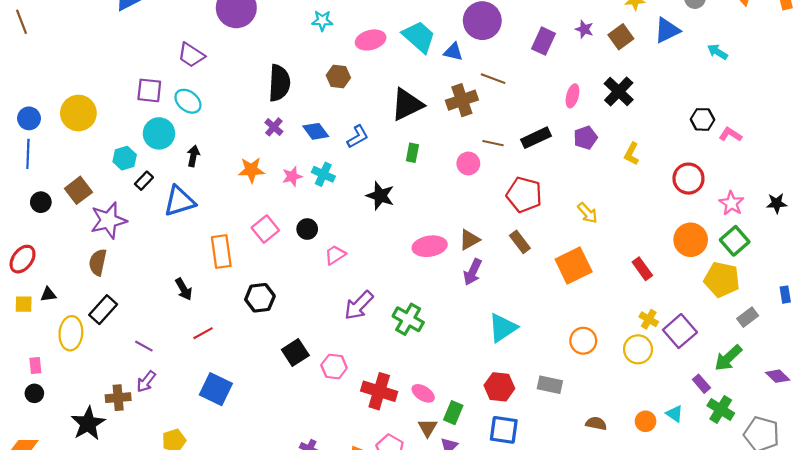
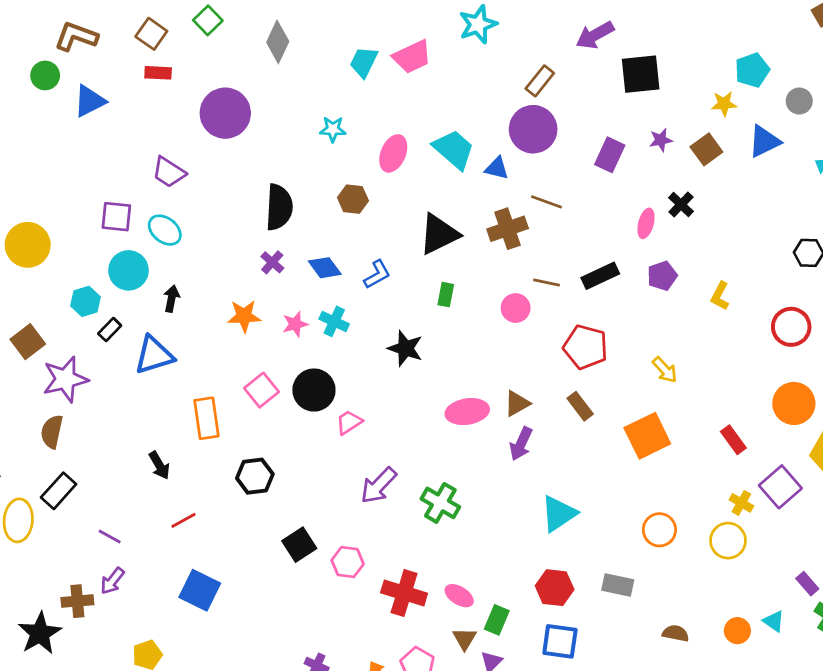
purple star: (584, 29) -> (661, 140), turned -30
pink ellipse: (371, 40) -> (393, 153), turned -52
black cross: (619, 92) -> (681, 205), moved, size x0.7
black circle: (307, 229) -> (314, 390), size x1.6
purple square: (680, 331) -> (780, 487), moved

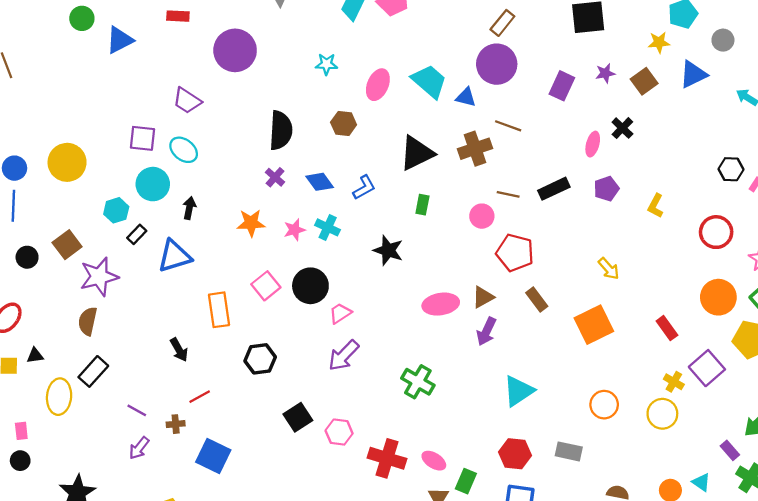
red pentagon: (586, 347) -> (515, 253), moved
purple arrow: (378, 485) -> (344, 355), moved
brown cross: (77, 601) -> (176, 424), moved, size x0.7

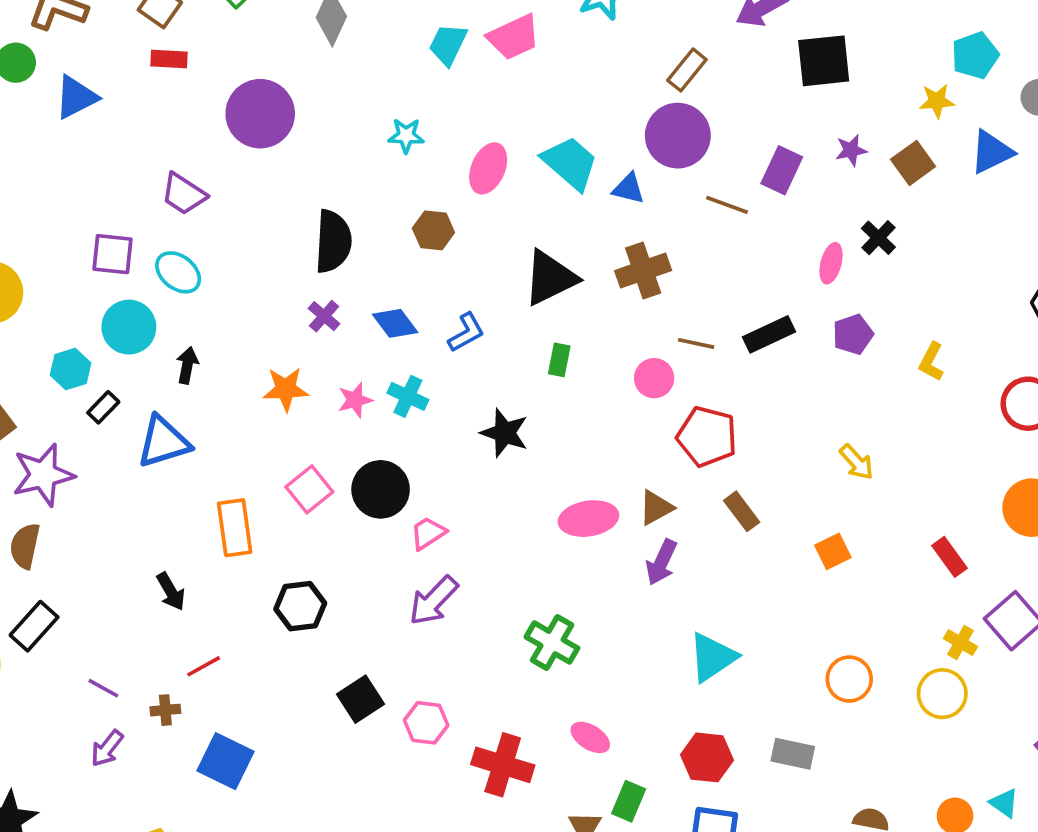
brown line: (508, 126) -> (727, 205), moved
orange square: (594, 325) -> (833, 551), size x0.6
pink ellipse: (434, 461) -> (590, 737), moved

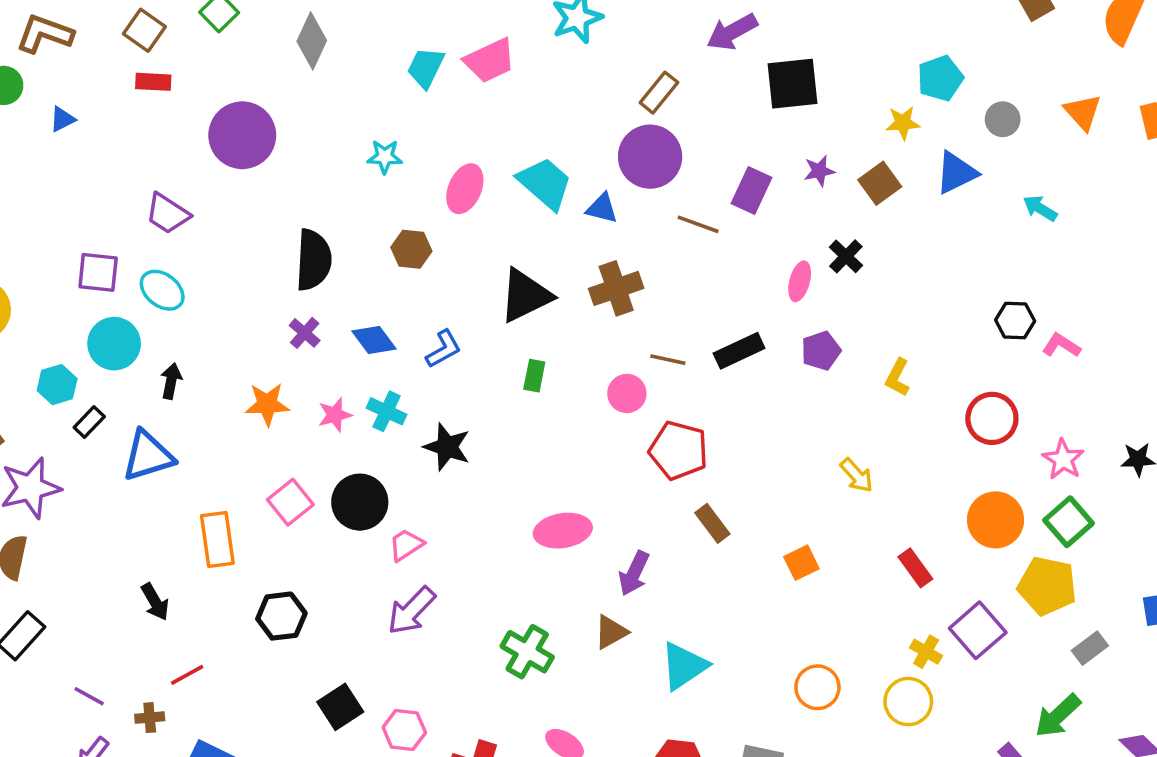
blue triangle: (76, 97) -> (62, 119), size x0.6
black star: (505, 433) -> (447, 447), moved
yellow arrow: (857, 462) -> (857, 475), moved
brown triangle: (656, 508) -> (611, 632), moved

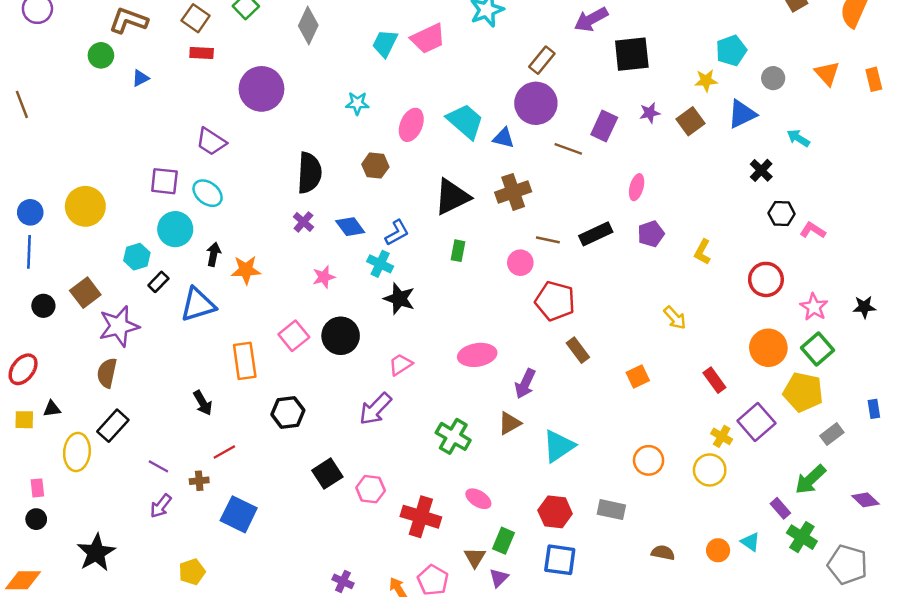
black cross: (846, 256) -> (761, 170), moved
orange star: (267, 404) -> (246, 270), moved
cyan cross: (387, 411) -> (380, 264), moved
pink trapezoid: (406, 545) -> (400, 365), moved

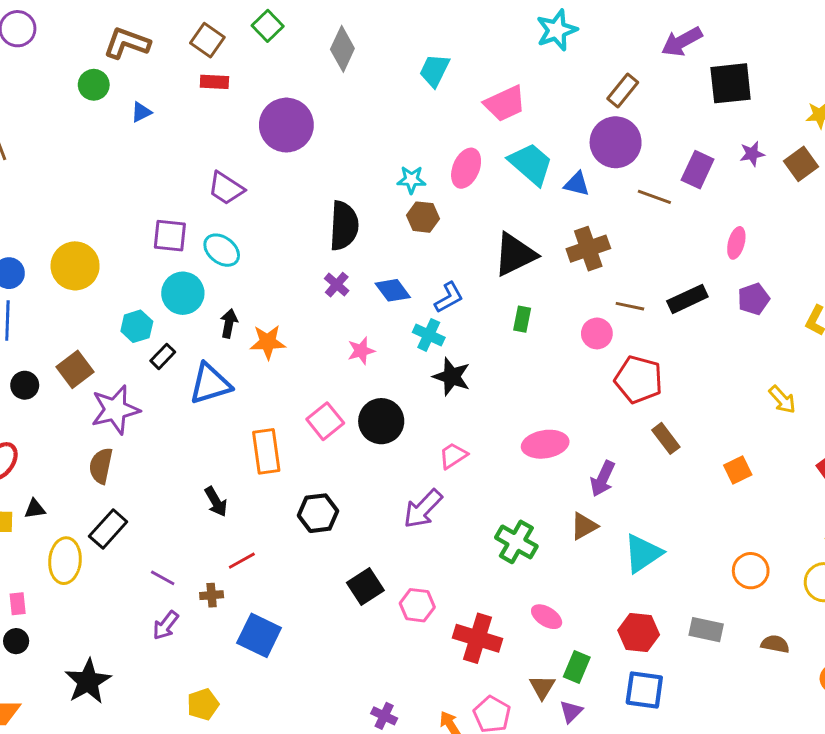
pink trapezoid: (428, 39) -> (505, 103), moved
cyan star: (357, 103) -> (411, 180), moved
brown semicircle: (663, 553) -> (775, 644), moved

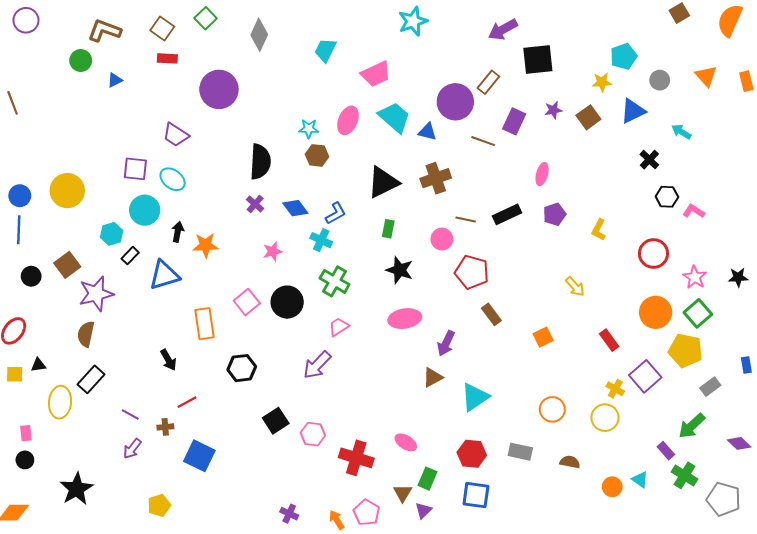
brown rectangle: (623, 91) -> (488, 82), moved
black star: (452, 377) -> (400, 270), moved
green cross: (516, 542) -> (335, 281), moved

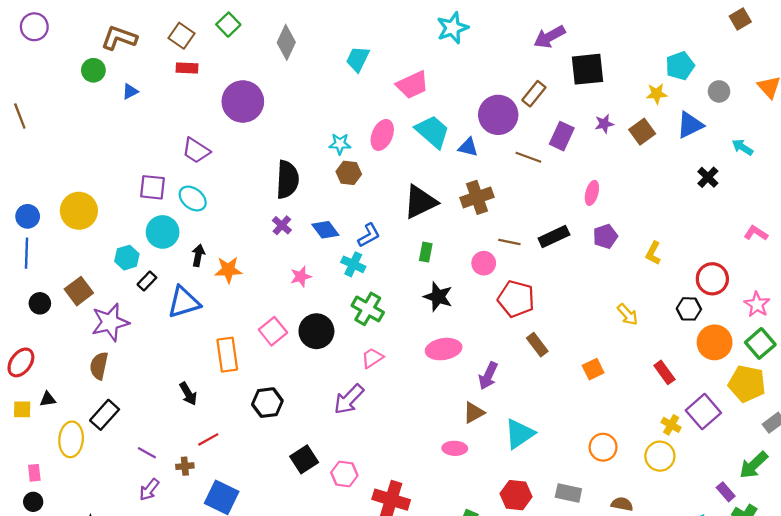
black hexagon: (667, 197) -> (689, 309), moved
pink ellipse: (406, 442) -> (455, 448), moved, turned -30

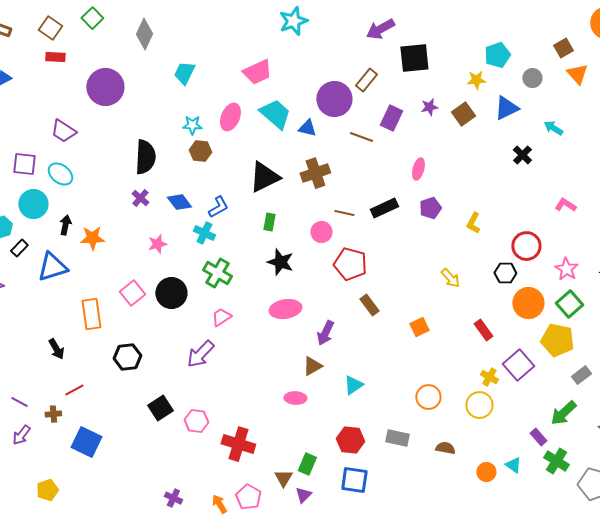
brown square: (740, 19) -> (563, 48), moved
cyan trapezoid: (358, 59) -> (184, 73), moved
cyan triangle: (519, 434) -> (353, 385), size x0.7

